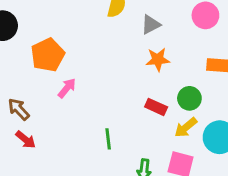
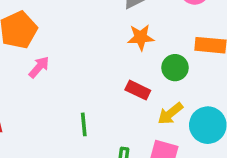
green circle: (189, 98) -> (175, 68), moved

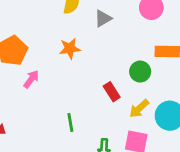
orange star: (141, 37) -> (70, 49), moved
red rectangle: (138, 90) -> (112, 92), turned 36

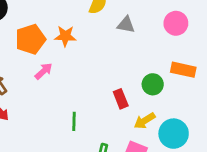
gray triangle: (103, 18) -> (126, 25), turned 30
orange star: (70, 49) -> (65, 36), moved

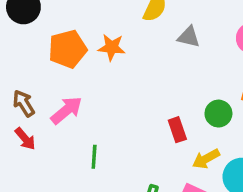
pink arrow: (44, 71) -> (66, 110), moved, size x1.4
green line: (74, 121) -> (94, 157), moved

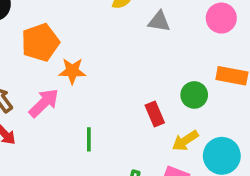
orange star: (112, 47) -> (72, 71), moved
green line: (94, 157) -> (89, 139), moved

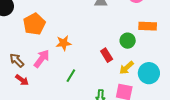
orange star: (72, 71) -> (64, 43), moved
green line: (89, 139) -> (71, 76), turned 40

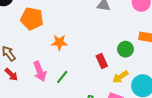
orange pentagon: (34, 24) -> (32, 19), turned 30
pink arrow: (42, 59) -> (40, 71), moved, turned 114

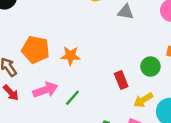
orange pentagon: (32, 19) -> (36, 50), moved
pink arrow: (40, 71) -> (45, 90), turned -90

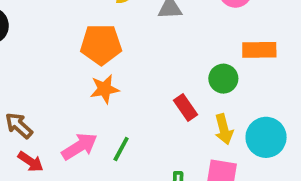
orange pentagon: (36, 50) -> (101, 44), moved
yellow arrow: (143, 100) -> (224, 129), turned -60

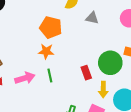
green circle: (223, 79) -> (110, 63), size x1.5
green line: (121, 149) -> (50, 76), moved, turned -56

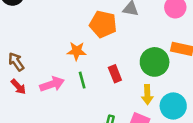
orange pentagon: (51, 27) -> (103, 24), moved
red rectangle: (86, 73) -> (115, 74), moved

